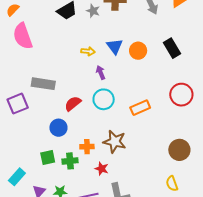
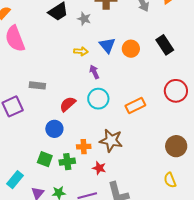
gray star: (93, 11) -> (84, 19), moved
gray rectangle: (43, 84) -> (37, 85), size x0.7
green square: (48, 158) -> (45, 159), turned 35

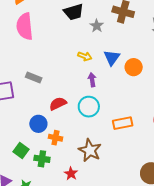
orange cross: (84, 147) -> (55, 138), moved

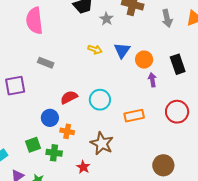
gray rectangle: (34, 77) -> (46, 63), moved
purple arrow: (92, 80) -> (152, 80), moved
green square: (21, 150) -> (33, 145), turned 35

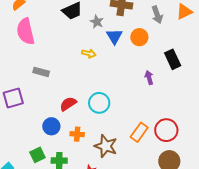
blue triangle: (122, 50) -> (114, 36), moved
orange circle: (144, 60) -> (139, 37), moved
red circle: (177, 112) -> (166, 130), moved
orange rectangle: (134, 116) -> (139, 132), moved, turned -36
orange cross: (67, 131) -> (77, 134), moved

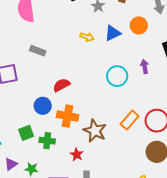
blue triangle: (114, 36) -> (113, 33), moved, turned 30
cyan circle: (99, 103) -> (117, 76), moved
orange cross: (77, 134) -> (68, 116), size x1.5

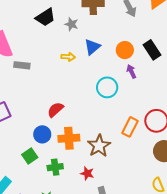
orange circle: (139, 25) -> (125, 50), moved
gray rectangle: (38, 51) -> (22, 65), moved
brown star: (95, 131) -> (99, 146), turned 30
green square: (26, 133) -> (30, 156), moved

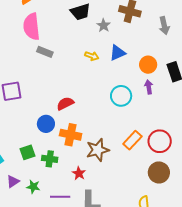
green square: (30, 156) -> (27, 152), moved

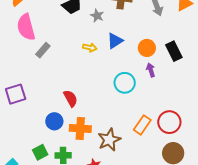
gray rectangle: (45, 52) -> (43, 50), turned -63
red semicircle: (65, 104) -> (71, 98), turned 96

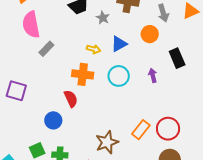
orange circle: (147, 48) -> (150, 34), moved
cyan circle: (125, 83) -> (119, 76), moved
purple square: (16, 94) -> (16, 91), turned 30
orange cross: (80, 128) -> (83, 74), moved

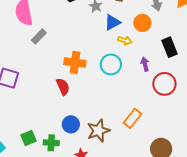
blue triangle: (119, 44) -> (112, 22), moved
yellow arrow: (93, 49) -> (125, 41), moved
blue circle: (53, 120) -> (71, 124), moved
red circle: (168, 129) -> (164, 84), moved

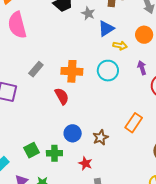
orange circle: (142, 23) -> (144, 35), moved
gray rectangle: (39, 36) -> (36, 69), moved
brown star: (98, 131) -> (101, 137), size x0.7

